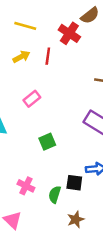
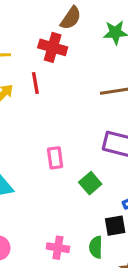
pink rectangle: (32, 99) -> (55, 158), moved, turned -42
green square: (47, 142) -> (90, 183), moved

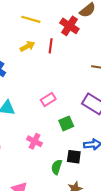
pink rectangle: (55, 158) -> (48, 99), turned 48
pink cross: (58, 248) -> (35, 141), moved

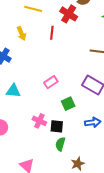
yellow arrow: (27, 46) -> (21, 33), moved, turned 96
black square: (74, 157) -> (57, 126), moved

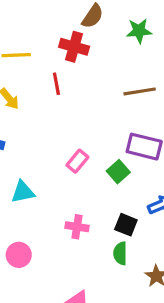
green square: (68, 104) -> (118, 172), moved
black square: (57, 126) -> (126, 225), moved, turned 32

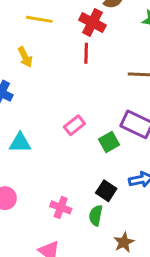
red line: (56, 84) -> (86, 53), moved
pink cross: (77, 227) -> (61, 207), moved

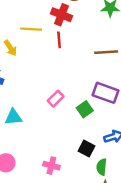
yellow line: (39, 19) -> (31, 29), moved
green semicircle: (96, 215) -> (102, 167), moved

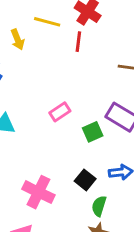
pink cross: (51, 166) -> (38, 192), size x1.5

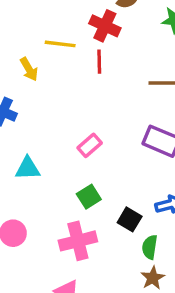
green square: (93, 132) -> (89, 197), moved
pink cross: (38, 192) -> (78, 241), turned -32

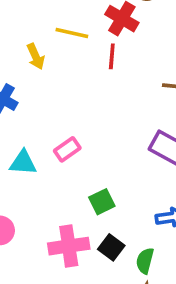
pink rectangle: (90, 145) -> (67, 149), moved
green square: (89, 197) -> (102, 202), moved
black square: (130, 219) -> (111, 247), moved

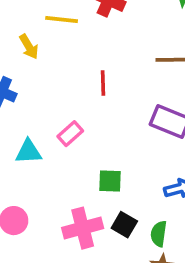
red line: (112, 56) -> (103, 83), moved
green square: (102, 202) -> (110, 181), turned 35

